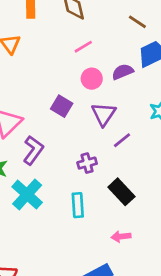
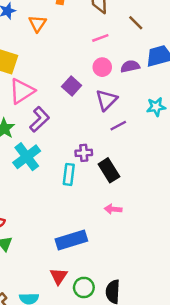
brown line: (137, 22) -> (136, 23), moved
purple cross: (87, 163) -> (84, 153), moved
pink arrow: (121, 237) -> (113, 209), moved

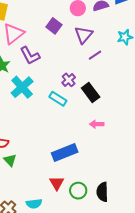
purple L-shape: (39, 119) -> (30, 56), turned 110
purple cross: (84, 153) -> (69, 80), turned -32
cyan rectangle: (69, 174) -> (58, 99), turned -60

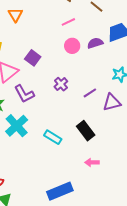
purple square: (54, 26) -> (33, 58), moved
purple triangle: (84, 35) -> (112, 102), moved, turned 36
purple cross: (69, 80) -> (61, 84), moved

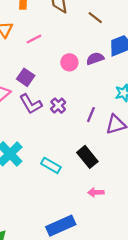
pink line: (68, 22) -> (34, 39), moved
purple line: (90, 93) -> (91, 115), turned -32
purple L-shape: (24, 94) -> (31, 104), moved

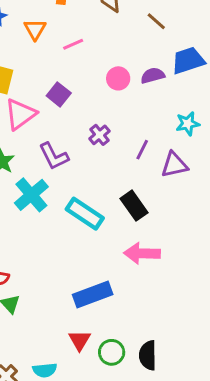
purple L-shape: (31, 104) -> (54, 156), moved
cyan rectangle: (51, 165) -> (85, 214), size x1.4
pink arrow: (96, 192) -> (142, 253), size x1.6

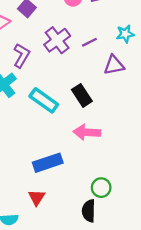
purple cross: (99, 135) -> (57, 40), size x1.6
purple line: (142, 150) -> (89, 42), moved, turned 35
purple L-shape: (54, 156) -> (21, 56), turned -125
green circle: (112, 352) -> (101, 188), moved

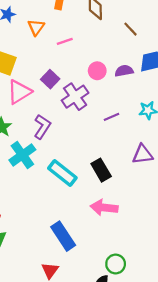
purple cross: (57, 40) -> (75, 97), moved
purple triangle: (114, 65) -> (143, 154), moved
blue rectangle: (48, 163) -> (63, 236), turned 72

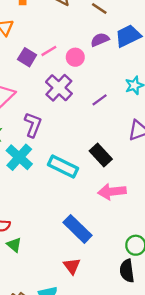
pink line: (65, 41) -> (49, 51), moved
purple semicircle: (124, 71) -> (100, 40), moved
purple square: (50, 79) -> (27, 57), moved

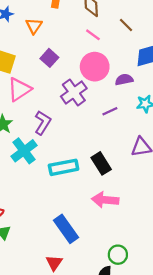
purple semicircle: (100, 40) -> (124, 80), moved
pink line: (49, 51) -> (93, 35), moved, turned 56
pink circle: (75, 57) -> (95, 67), size x1.6
cyan rectangle: (63, 166) -> (64, 167), turned -48

